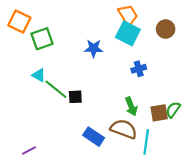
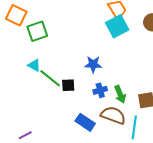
cyan square: (128, 33) -> (117, 26), turned 35
blue star: (94, 48) -> (93, 64), moved
blue cross: (139, 69) -> (100, 90), moved

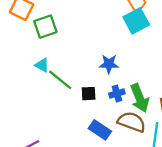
black square: (68, 85) -> (89, 94), moved
green arrow: (120, 94) -> (140, 98), size x1.4

